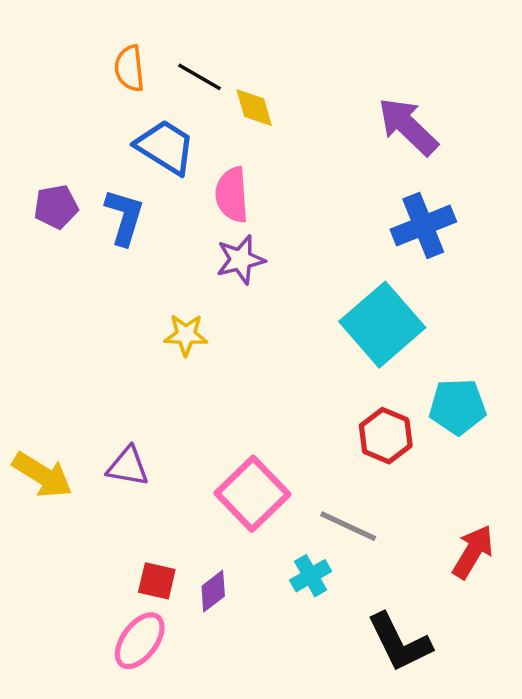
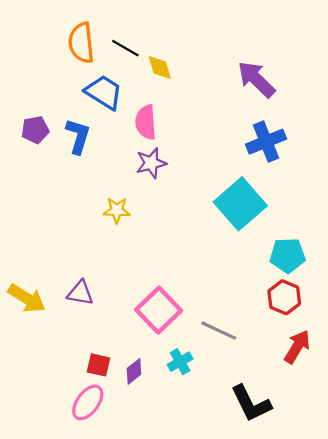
orange semicircle: (129, 68) -> (81, 43), size x1.4
red hexagon: (386, 436) -> (284, 297), moved
cyan cross: (311, 576) -> (180, 362), moved

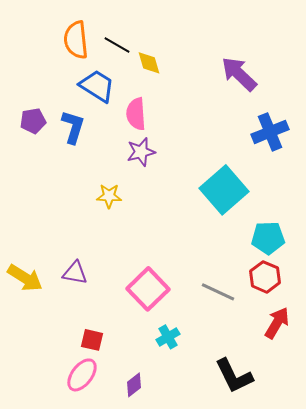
blue cross: (266, 142) -> (270, 132), moved
gray line: (219, 331) -> (218, 292), moved
purple diamond: (134, 371) -> (134, 385), moved

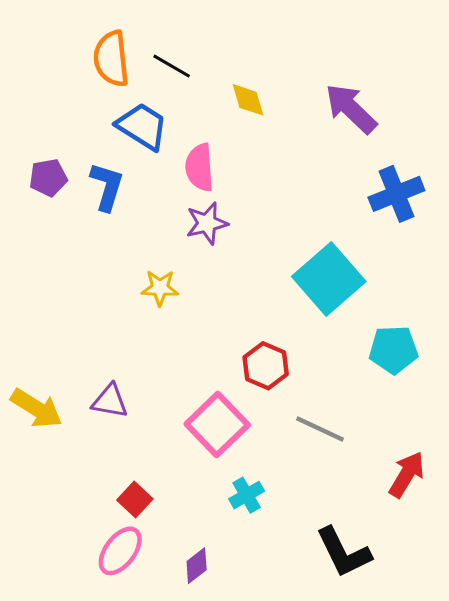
yellow diamond: (149, 63) -> (248, 100), moved
red hexagon: (265, 277) -> (266, 366), moved
red square: (92, 340) -> (135, 499), turned 30

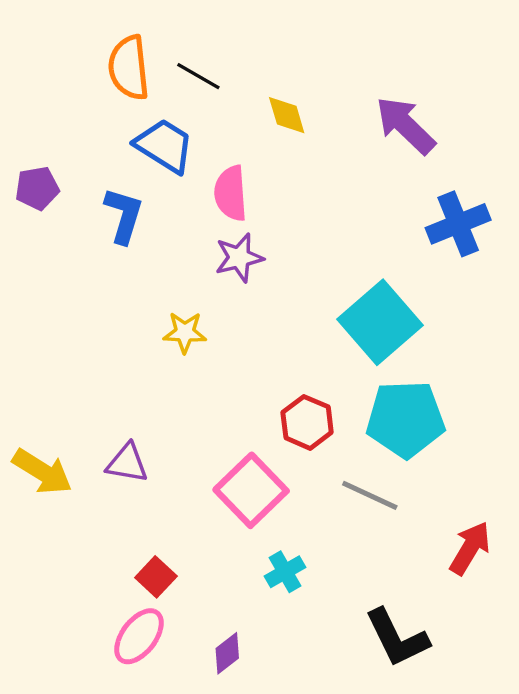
purple pentagon: (48, 178) -> (37, 188), moved
cyan pentagon: (393, 350) -> (405, 419), moved, size x1.4

